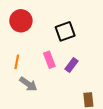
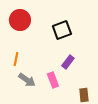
pink rectangle: (49, 60) -> (53, 80), moved

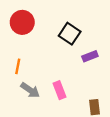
black square: (62, 30) -> (70, 34), turned -36
purple rectangle: (68, 62) -> (90, 56), moved, turned 32

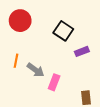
gray arrow: (30, 90) -> (36, 70), moved
pink rectangle: (59, 90) -> (54, 82), turned 42

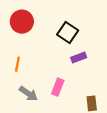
purple rectangle: (82, 51) -> (79, 58), moved
gray arrow: (36, 70) -> (28, 94), moved

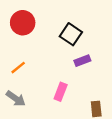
orange line: (17, 64) -> (18, 68), turned 40
gray arrow: (28, 94) -> (16, 99), moved

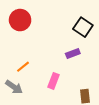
black square: (71, 34) -> (83, 27), moved
orange line: (18, 68) -> (23, 67), moved

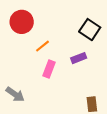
orange line: (23, 67) -> (42, 46), moved
pink rectangle: (54, 81) -> (49, 69), moved

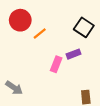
orange line: (42, 46) -> (40, 34), moved
pink rectangle: (49, 69) -> (56, 64), moved

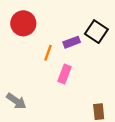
orange line: (40, 34) -> (48, 53), moved, turned -32
purple rectangle: (74, 54) -> (72, 42), moved

